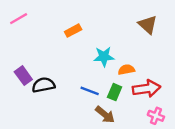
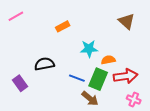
purple rectangle: (23, 76) -> (20, 83), moved
black semicircle: (43, 85) -> (44, 64), moved
green rectangle: (115, 92) -> (98, 79), size x1.5

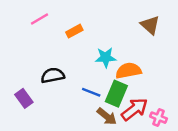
pink line: (16, 16) -> (39, 19), moved
orange semicircle: (108, 60) -> (128, 71), size x1.5
red arrow: (126, 76) -> (134, 109), moved, turned -30

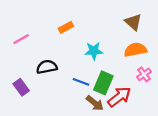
pink line: (39, 19) -> (21, 39), moved
orange semicircle: (128, 71) -> (135, 50), moved
pink cross: (158, 118) -> (144, 74), moved, turned 32

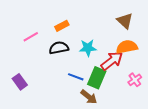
pink line: (21, 39) -> (31, 37), moved
black semicircle: (47, 67) -> (59, 48), moved
pink cross: (144, 74) -> (135, 80), moved
red arrow: (119, 97) -> (112, 61), moved

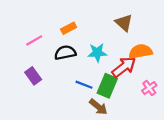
brown triangle: (125, 21) -> (124, 23), moved
purple rectangle: (20, 82) -> (33, 76), moved

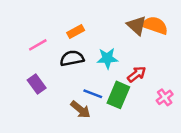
orange semicircle: (140, 51) -> (155, 25), moved, turned 30
red arrow: (124, 67) -> (137, 74), size x0.7
brown arrow: (98, 107) -> (81, 110), moved

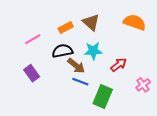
brown triangle: (137, 25) -> (91, 22), moved
green rectangle: (118, 95) -> (103, 97), moved
brown arrow: (81, 110) -> (76, 66), moved

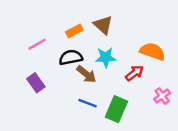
orange semicircle: (135, 22) -> (153, 51), moved
blue line: (80, 82) -> (88, 103), moved

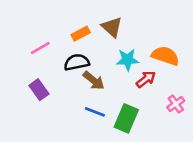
cyan star: (106, 57) -> (128, 60), moved

